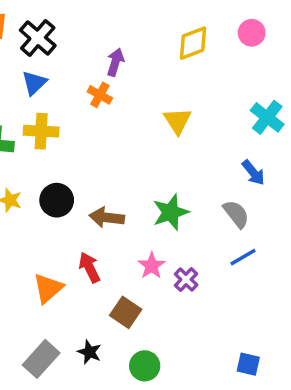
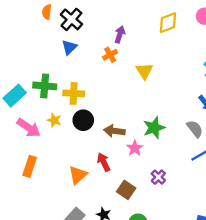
orange cross: (100, 95) -> (110, 55), turned 32
yellow triangle: (177, 121) -> (144, 71), moved
yellow cross: (41, 131) -> (74, 93), moved
pink star: (152, 266) -> (135, 148), moved
purple cross: (186, 280) -> (158, 177), moved

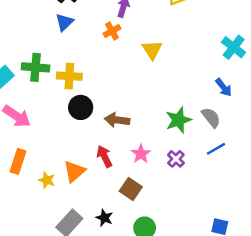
yellow star: (54, 120) -> (47, 180), moved
green star: (154, 128) -> (178, 120), moved
pink star: (135, 148) -> (141, 154), moved
purple cross: (158, 177) -> (176, 159), moved

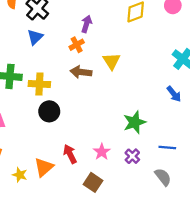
gray semicircle: (211, 117) -> (163, 177), moved
brown arrow: (117, 120) -> (81, 72), moved
blue line: (216, 149) -> (167, 147), turned 35

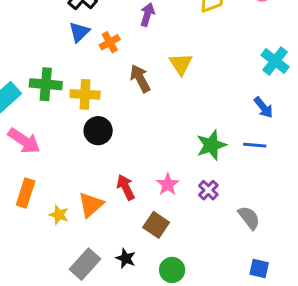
orange cross: (77, 45) -> (110, 42), moved
brown arrow: (81, 72) -> (140, 78), turned 55
blue line: (167, 147) -> (255, 145), moved

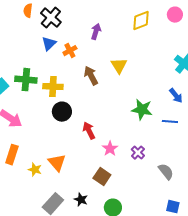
green star: (211, 145) -> (142, 110), moved, turned 30
red arrow: (126, 187) -> (89, 131), moved
orange triangle: (91, 205) -> (57, 163), turned -30

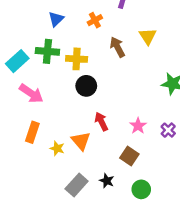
blue triangle: (49, 44) -> (56, 19), moved
red arrow: (89, 131) -> (101, 121), moved

